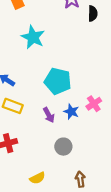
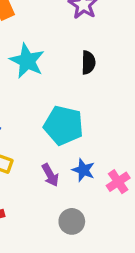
black semicircle: (93, 14) -> (88, 63), moved
pink cross: (94, 104) -> (118, 182), moved

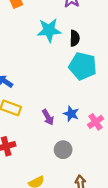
cyan star: (27, 61) -> (49, 30), moved, turned -30
cyan pentagon: (64, 125) -> (83, 66), moved

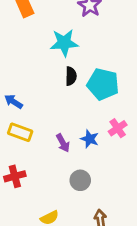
black semicircle: (75, 38) -> (71, 76), moved
pink cross: (96, 122) -> (118, 128), moved

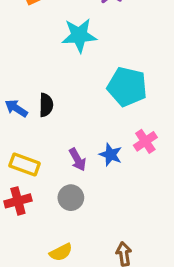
black semicircle: (71, 76) -> (46, 105), moved
yellow rectangle: (20, 132) -> (25, 165), moved
gray circle: (80, 180) -> (71, 198), moved

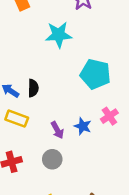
yellow rectangle: (25, 165) -> (17, 119), moved

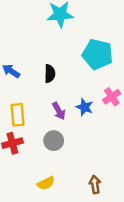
black semicircle: (33, 88) -> (50, 74), moved
yellow rectangle: (17, 119) -> (18, 115), moved, turned 65

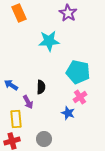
pink cross: (112, 97) -> (80, 97), moved
purple arrow: (59, 111) -> (28, 102), moved

